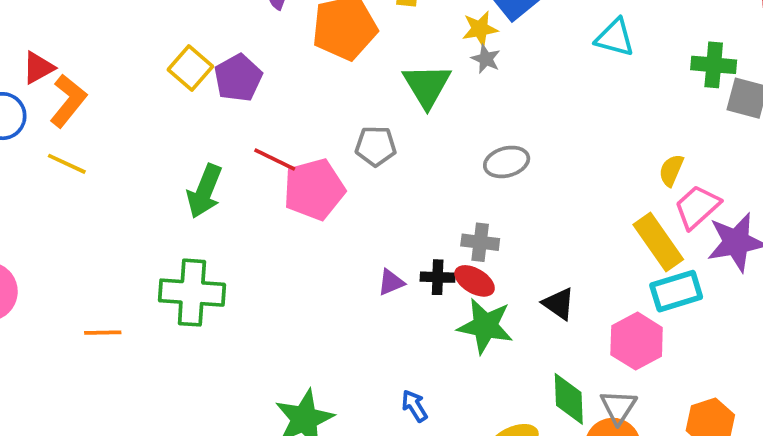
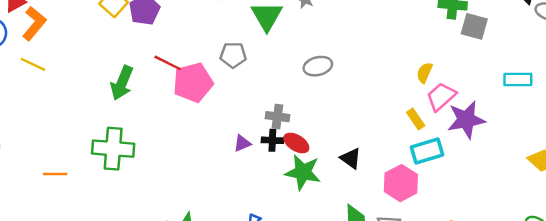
gray cross: (480, 242) -> (277, 117), moved
yellow rectangle: (658, 242) -> (416, 119), size x0.6

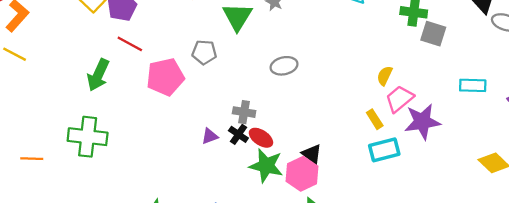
red line: (168, 63) -> (130, 44), moved
black cross: (272, 140) -> (238, 134), turned 30
pink hexagon: (401, 183) -> (302, 174), moved

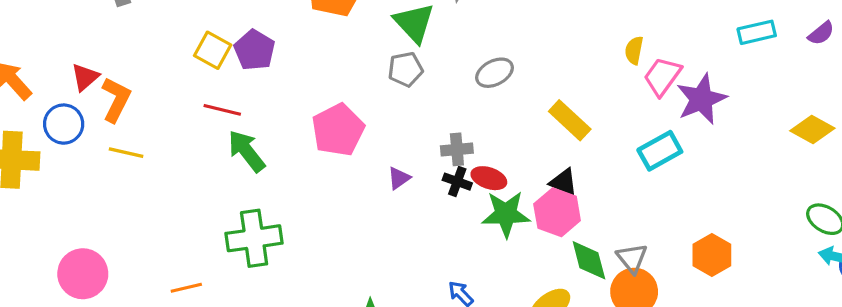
red line: (130, 44) -> (222, 110), moved
gray pentagon: (204, 52) -> (405, 69), moved
green arrow: (98, 75) -> (246, 151), turned 132
yellow rectangle: (375, 119) -> (570, 120), moved, size x1.5
purple triangle: (210, 136) -> (399, 178), moved

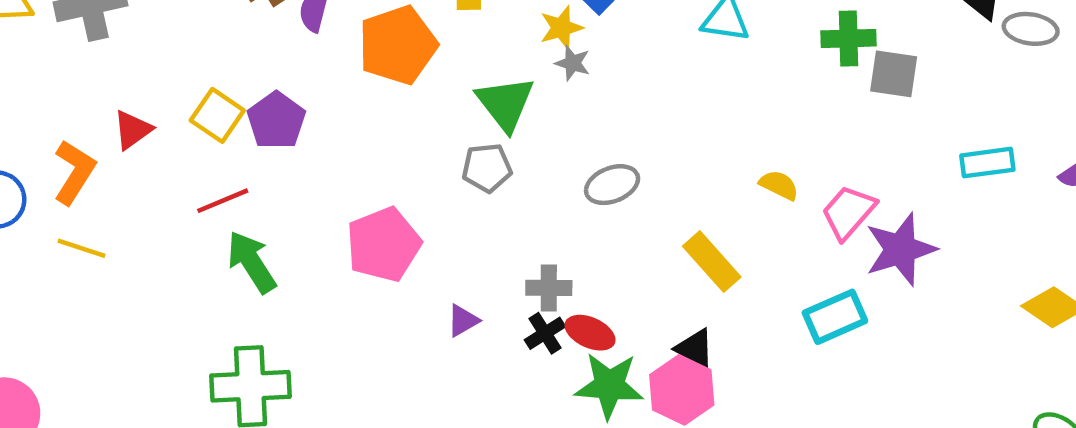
yellow semicircle: (634, 50) -> (779, 185), moved, turned 100
red triangle: (85, 77) -> (132, 130), moved
red line: (222, 110) -> (223, 201), turned -42
black cross: (457, 182) -> (545, 333), turned 32

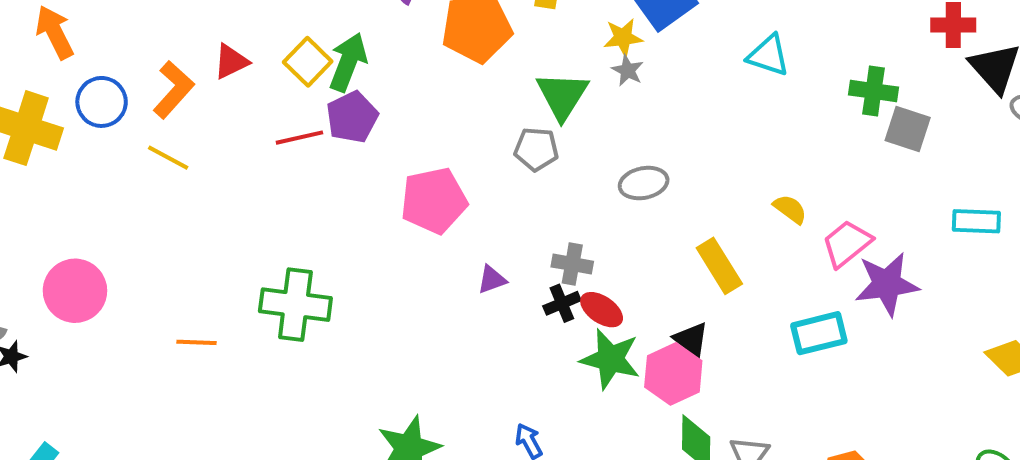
purple pentagon: (276, 121) -> (352, 117), moved
green arrow: (252, 262) -> (348, 62), moved, turned 44

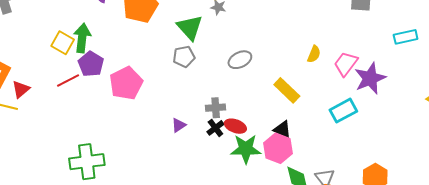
red triangle: (231, 62) -> (21, 89), moved
pink pentagon: (434, 201) -> (126, 83), moved
yellow semicircle: (790, 209) -> (314, 54), turned 90

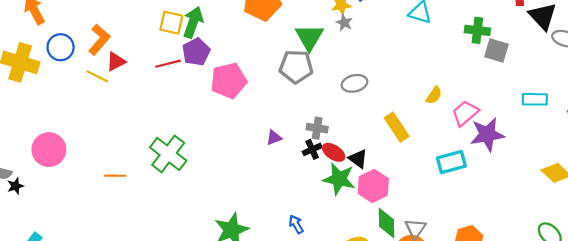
yellow square: (63, 43) -> (171, 23), turned -30
gray pentagon: (184, 57) -> (296, 67), size x1.4
black triangle: (282, 129) -> (358, 159), moved
green cross: (87, 162) -> (168, 154), turned 32

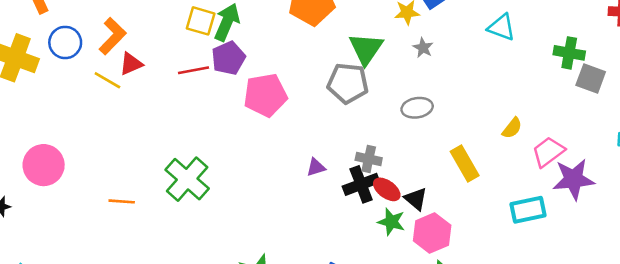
gray star: (344, 23) -> (423, 48), moved
black cross: (312, 149) -> (361, 184), size x1.5
green star: (339, 179) -> (391, 222), size x0.7

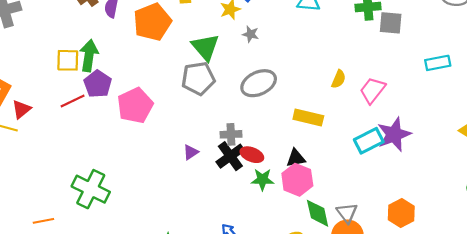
gray ellipse: (417, 108) -> (259, 83), size x1.4
yellow rectangle: (465, 164) -> (308, 117), turned -32
purple star: (574, 179) -> (394, 134), moved
black triangle: (416, 199) -> (296, 158), moved, turned -36

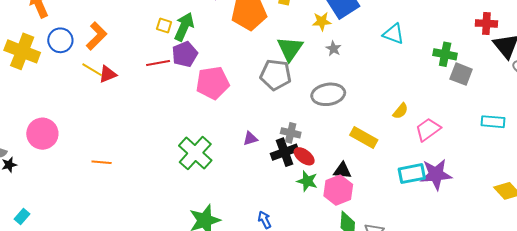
yellow square: (68, 60) -> (164, 25), size x0.7
red triangle: (21, 109) -> (108, 74), moved
green cross: (91, 189) -> (195, 153), moved

